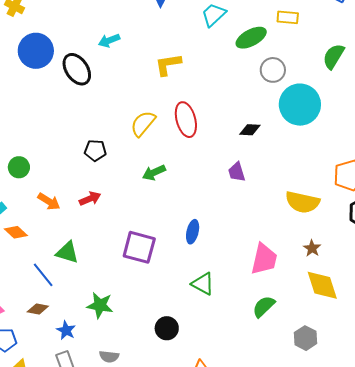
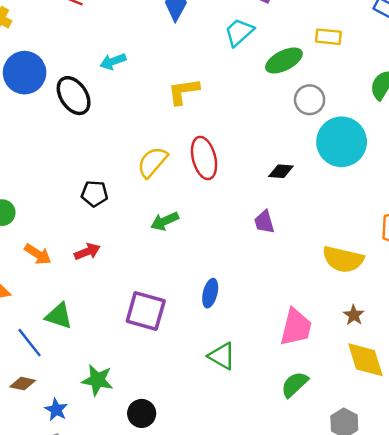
black circle: (167, 328) -> (142, 413), moved

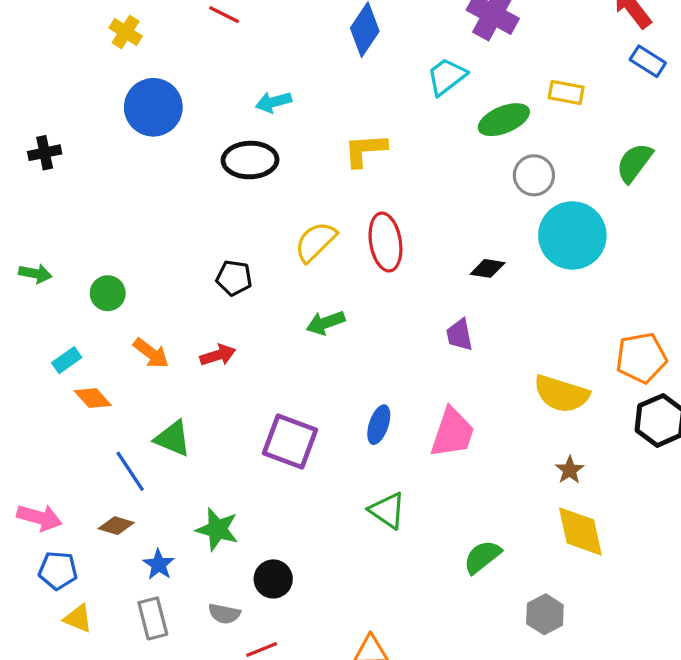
black ellipse: (74, 96) -> (250, 160), moved, turned -63
pink trapezoid: (296, 327) -> (452, 433), moved

